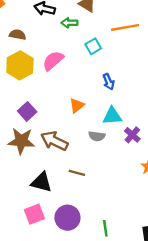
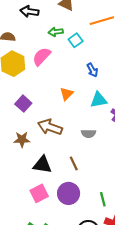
green arrow: (69, 23) -> (56, 32), moved
gray semicircle: (97, 136) -> (88, 134), moved
brown star: (21, 141) -> (22, 139), moved, size x0.7
brown line: (77, 173) -> (74, 163), moved, turned 56

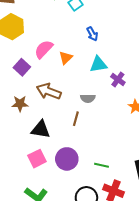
pink semicircle: (41, 56) -> (44, 49), moved
brown line: (74, 163) -> (76, 119), moved, turned 40
green line: (103, 199) -> (101, 165), turned -64

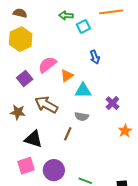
cyan triangle: (98, 64) -> (83, 91), moved

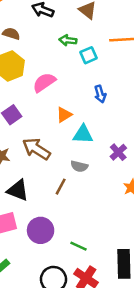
pink semicircle: (47, 65) -> (44, 82), moved

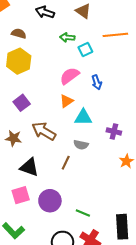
pink semicircle: (44, 82) -> (70, 76), moved
purple cross: (118, 152) -> (114, 131), turned -32

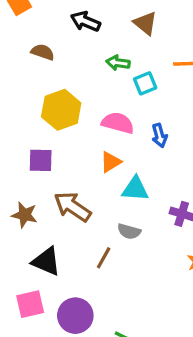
yellow hexagon: (19, 61) -> (61, 110), moved
pink semicircle: (70, 76) -> (118, 123), turned 48
purple square: (22, 103) -> (41, 160), turned 35

